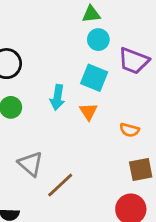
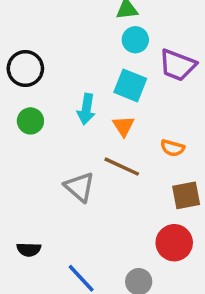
gray triangle: (31, 164) -> (79, 187), moved
brown line: (60, 185) -> (122, 167), moved, turned 68

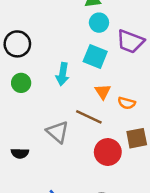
orange triangle: (123, 126) -> (103, 92), moved
red circle: (174, 243) -> (108, 152), moved
black semicircle: (29, 249) -> (20, 153), moved

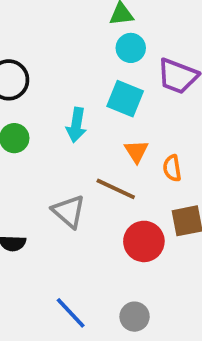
orange semicircle: (127, 103) -> (172, 168), turned 66

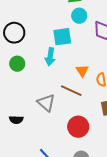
cyan square: (125, 99) -> (62, 37), moved, turned -30
red circle: (144, 241) -> (78, 127), moved

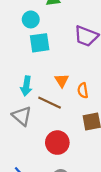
cyan circle: (79, 16) -> (31, 19), moved
cyan arrow: (50, 57) -> (26, 86), moved

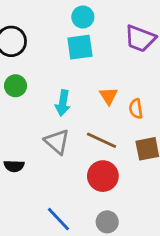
cyan circle: (31, 19) -> (83, 17), moved
brown line: (50, 103) -> (101, 140), moved

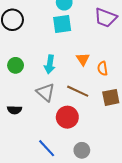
green circle: (15, 86) -> (16, 65), moved
red circle: (103, 176) -> (67, 117), moved

